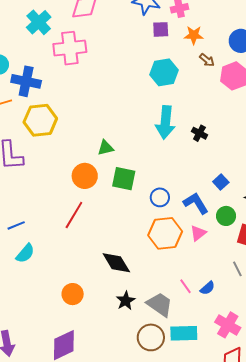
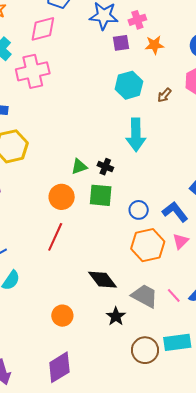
brown arrow: (207, 60) -> (164, 95), moved, turned 98
black cross: (199, 133) -> (105, 167), moved
gray trapezoid: (160, 304) -> (145, 296), moved

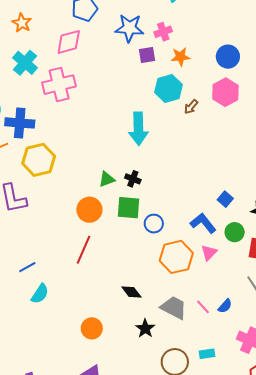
cyan hexagon: (129, 85) -> (169, 88), moved
cyan arrow: (136, 135) -> (138, 129), moved
blue circle: (139, 210) -> (154, 224), moved
black diamond: (102, 280) -> (131, 292), size x0.7
cyan rectangle: (177, 342) -> (207, 354), size x0.6

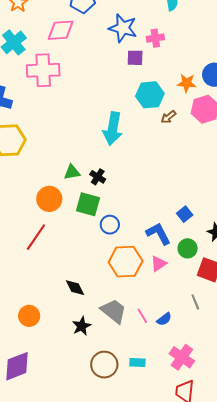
orange star: (181, 57) -> (187, 83), moved

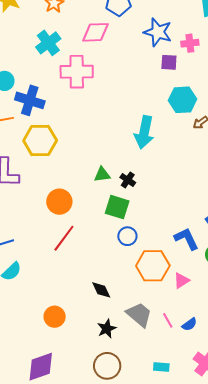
orange circle: (49, 199) -> (59, 202), moved
blue circle: (110, 225) -> (127, 236), moved
pink triangle: (159, 264) -> (181, 280), moved
brown circle: (104, 365) -> (107, 366), moved

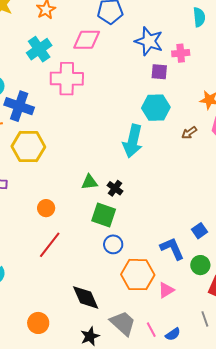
cyan hexagon: (183, 100) -> (156, 108), moved
orange circle: (59, 202) -> (46, 208), size x0.7
black diamond: (101, 290) -> (86, 297), size x1.4

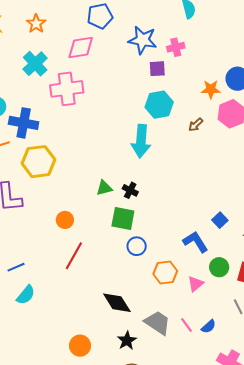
green circle: (200, 265) -> (219, 267), moved
orange hexagon: (138, 275) -> (165, 273), size x0.7
orange circle: (38, 323) -> (80, 346), moved

